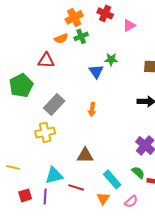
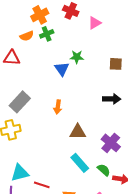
brown triangle: (85, 155) -> (78, 132), moved
cyan rectangle: (112, 179) -> (80, 163), moved

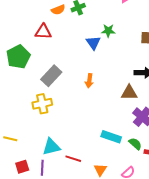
brown triangle: (78, 132) -> (129, 93), moved
cyan rectangle: (80, 163) -> (111, 137), turned -30

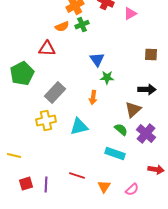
green star: (108, 31) -> (107, 78), moved
brown triangle: (129, 93) -> (133, 110), turned -42
green semicircle: (135, 144) -> (121, 130), moved
cyan triangle: (51, 147) -> (79, 127), moved

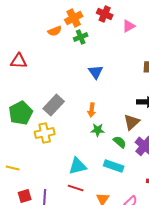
orange semicircle: (62, 27) -> (55, 31), moved
red triangle: (47, 49) -> (19, 61), moved
green pentagon: (22, 74) -> (21, 113), moved
green star: (107, 78) -> (98, 130), moved
cyan triangle: (79, 127) -> (78, 166), moved

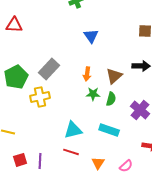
brown triangle: (132, 122) -> (114, 76), moved
green semicircle: (120, 142) -> (111, 99), moved, turned 64

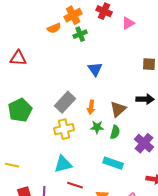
gray rectangle: (49, 69) -> (65, 102), moved
yellow cross: (40, 97) -> (64, 129), moved
cyan triangle: (73, 130) -> (63, 164), moved

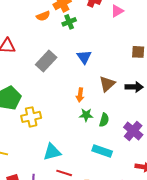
gray rectangle: (65, 102) -> (46, 61), moved
brown triangle: (118, 109) -> (107, 84), moved
yellow cross: (64, 129) -> (31, 117), moved

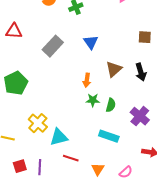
black arrow: (134, 87) -> (141, 72), turned 72
yellow cross: (31, 117) -> (38, 123), moved, turned -36

